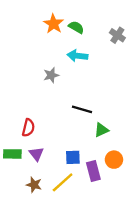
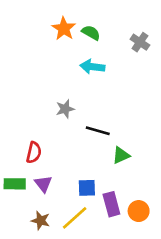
gray star: (51, 75) -> (65, 109), moved
orange circle: (114, 160) -> (139, 211), moved

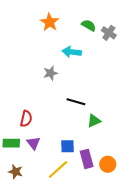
green semicircle: (91, 33) -> (89, 25), moved
gray star: (65, 109) -> (51, 73), moved
brown star: (41, 221) -> (16, 172), moved

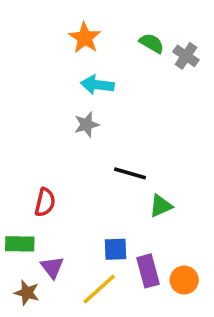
cyan arrow: (72, 52) -> (97, 85), moved
purple triangle: (34, 143) -> (52, 267), moved

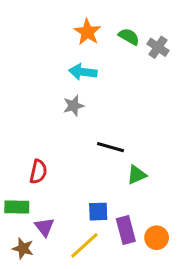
orange star: (85, 38) -> (87, 32), moved

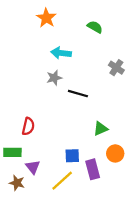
orange star: (87, 32) -> (46, 18), moved
gray cross: (158, 47) -> (116, 68), moved
black line: (110, 147) -> (78, 94), moved
orange circle: (157, 238) -> (115, 153), moved

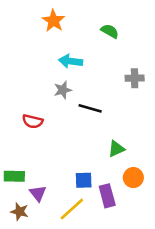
gray cross: (116, 68) -> (135, 78), turned -35
red semicircle: (28, 126) -> (33, 121), moved, turned 90

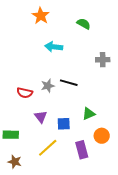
gray star: (63, 90) -> (48, 86), moved
blue square: (84, 180) -> (64, 124), moved
purple triangle: (38, 193) -> (41, 117), moved
yellow line: (72, 209) -> (48, 148), moved

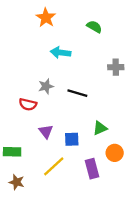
gray star: (48, 86) -> (46, 86), moved

